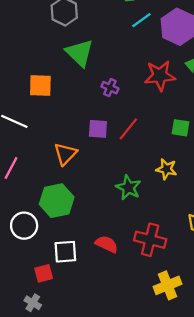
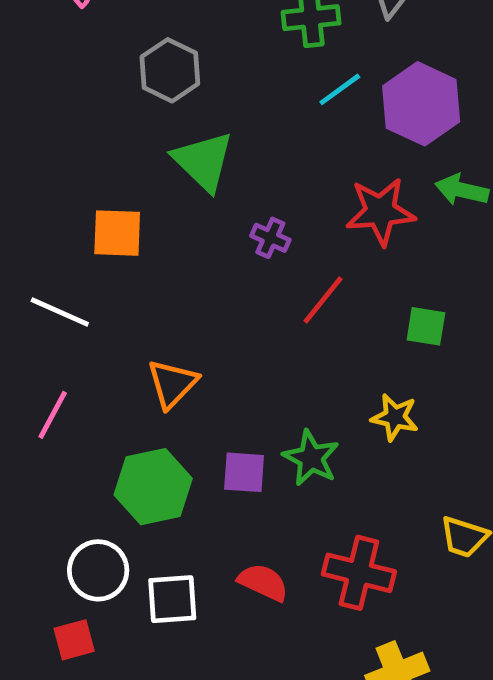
purple square: (98, 129) -> (244, 472), moved
red line: (128, 129) -> (323, 300), moved
white circle: (24, 226) -> (98, 570), moved
red square: (44, 273) -> (74, 640), moved

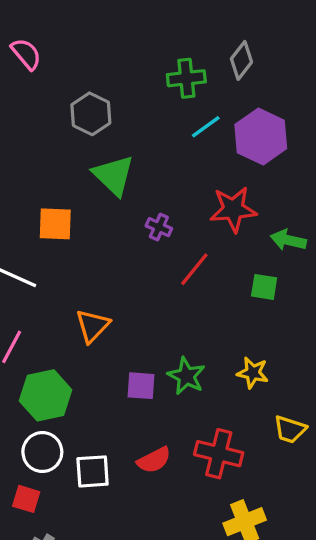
green arrow: (462, 190) -> (288, 240), moved
yellow star: (395, 417) -> (253, 373), moved
green hexagon: (153, 487) -> (46, 395), moved
red semicircle: (263, 582) -> (154, 460), turned 128
red square: (74, 640) -> (26, 499), turned 32

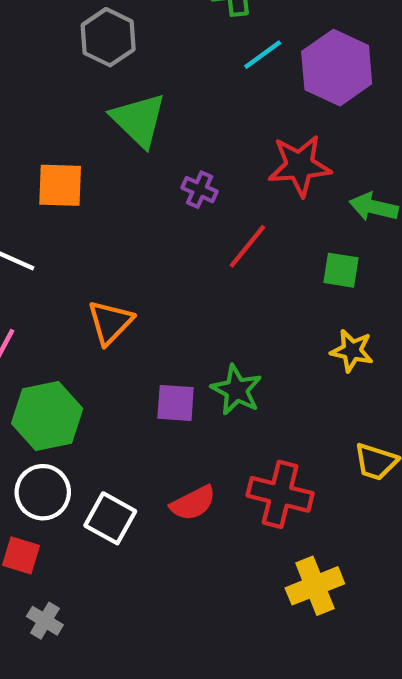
yellow star: (253, 373) -> (352, 351), moved
white square: (93, 471) -> (110, 518), turned 33

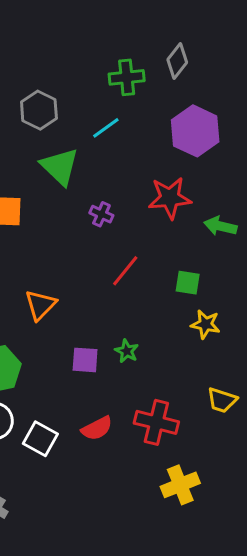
cyan line: (263, 55) -> (106, 128), moved
red line: (247, 246) -> (125, 271), moved
green square: (341, 270) -> (188, 283), moved
green star: (237, 390) -> (127, 351), size x0.7

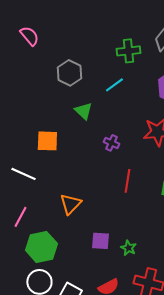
green triangle: (60, 167) -> (83, 111), size x0.7
red line: (125, 271) -> (127, 181), turned -30
green star: (127, 351) -> (128, 248), moved

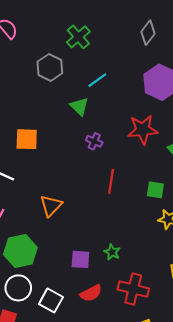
green cross: (128, 51) -> (78, 37), moved, turned -35
green triangle: (83, 111) -> (79, 106), moved
purple square: (100, 241) -> (80, 259), moved

